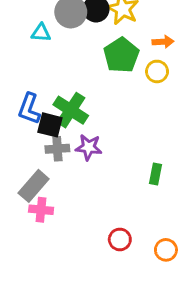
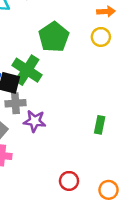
green pentagon: (121, 55) -> (54, 37), moved
purple star: (89, 147) -> (35, 121), moved

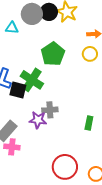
gray cross: (16, 103) -> (50, 110), moved
red circle: (69, 181) -> (65, 167), size x1.6

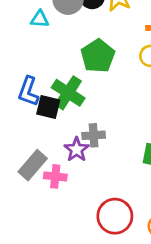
purple star: (38, 120) -> (77, 150), turned 30
pink cross: (12, 147) -> (55, 176), moved

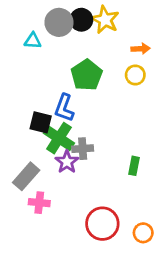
blue L-shape: (28, 91) -> (64, 108), moved
green cross: (68, 93) -> (59, 138), moved
pink cross: (55, 176) -> (39, 203), moved

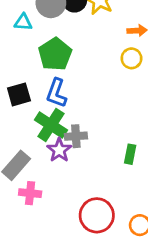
green pentagon: (87, 75) -> (55, 54), moved
black square: (41, 122) -> (19, 94), moved, turned -30

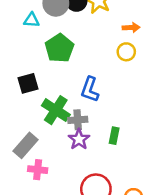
blue L-shape: (56, 93) -> (90, 89), moved
purple star: (59, 150) -> (79, 139), moved
green rectangle: (130, 154) -> (114, 136), moved

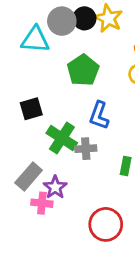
cyan triangle: (32, 20) -> (35, 40), size x1.6
green pentagon: (59, 48) -> (83, 70), moved
purple star: (79, 139) -> (55, 187), moved

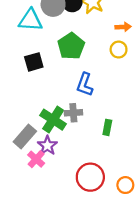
black square: (31, 109) -> (34, 62), moved
green cross: (62, 138) -> (53, 120), moved
pink cross: (42, 203) -> (36, 159), turned 36

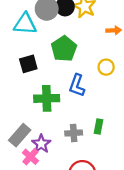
yellow circle: (119, 50) -> (106, 67), moved
gray cross: (73, 113) -> (74, 133), moved
green cross: (53, 120) -> (47, 98), moved, turned -35

